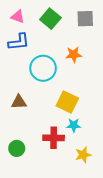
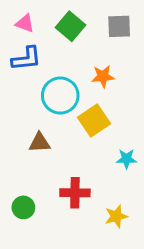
brown triangle: (19, 102) -> (40, 143), moved
yellow square: (67, 102) -> (94, 121), moved, turned 30
cyan star: (74, 125) -> (126, 159), moved

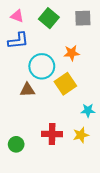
brown triangle: (40, 143) -> (27, 90), moved
yellow star: (116, 216) -> (81, 135), moved

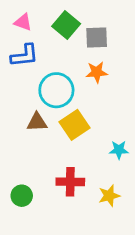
gray square: (83, 18) -> (97, 37), moved
yellow square: (65, 84) -> (74, 125), moved
yellow star: (81, 135) -> (109, 196), moved

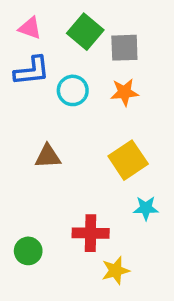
cyan circle: (56, 90) -> (73, 90), moved, size x0.7
yellow square: (74, 125) -> (128, 160), moved
cyan star: (119, 150) -> (146, 208), moved
yellow star: (109, 196) -> (116, 271), moved

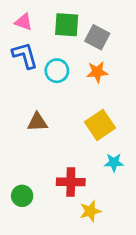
green square: (85, 32) -> (67, 25), turned -36
gray square: (124, 48) -> (97, 37), turned 30
blue L-shape: (32, 71) -> (25, 55), turned -100

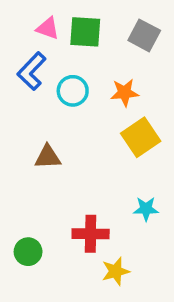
pink triangle: (23, 22) -> (48, 28), moved
gray square: (97, 37) -> (144, 35), moved
blue L-shape: (25, 55) -> (32, 71), turned -120
yellow square: (100, 125) -> (141, 137), moved

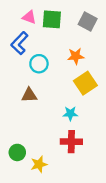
cyan circle: (73, 91) -> (39, 64), moved
cyan star: (146, 209) -> (70, 114), moved
red cross: (91, 234) -> (71, 142), moved
yellow star: (116, 271) -> (39, 164), moved

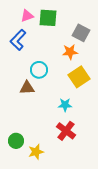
pink triangle: (29, 17) -> (27, 16), turned -40
gray square: (88, 22) -> (81, 33), moved
cyan circle: (39, 64) -> (39, 70), moved
red cross: (71, 142) -> (66, 131), turned 36

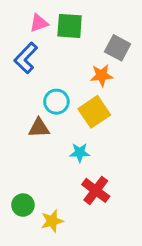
yellow square: (79, 77) -> (94, 112), moved
cyan star: (65, 105) -> (80, 153), moved

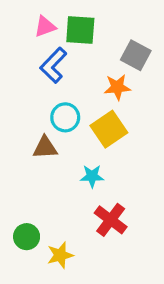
blue L-shape: (26, 58) -> (53, 65), moved

